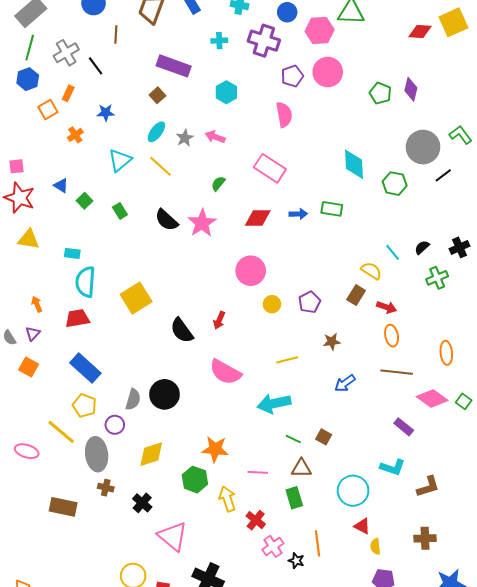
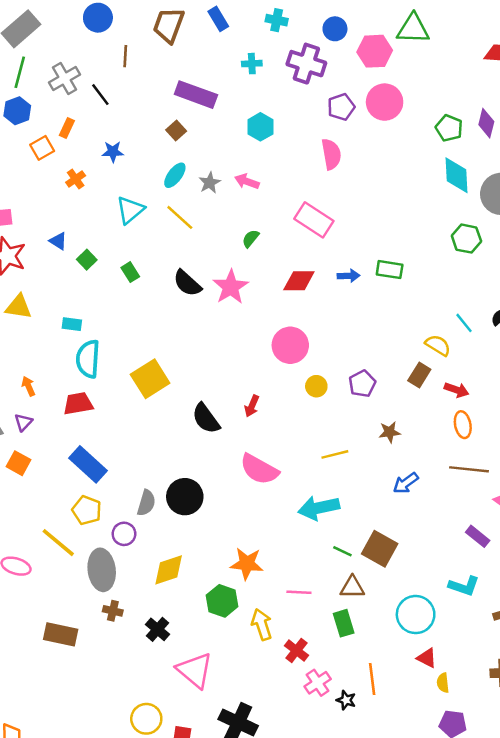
cyan diamond: (354, 164) -> (457, 175), moved
brown square: (324, 437) -> (380, 549), size x1.8

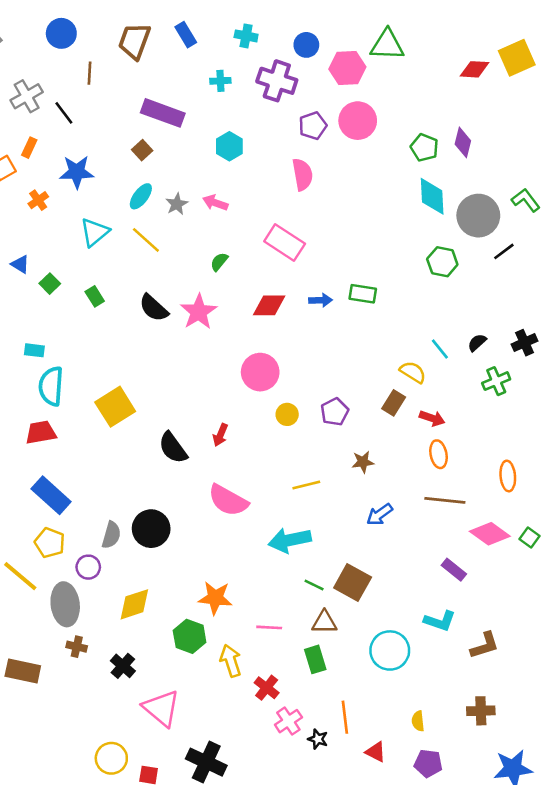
blue star: (113, 152) -> (77, 172), size x1.5
red triangle: (427, 658) -> (376, 752), moved

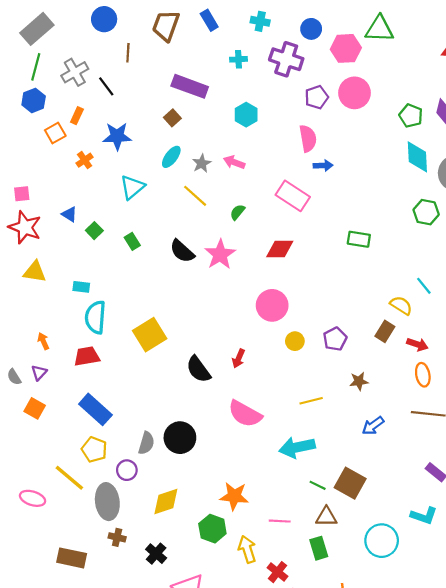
yellow line: (146, 240) -> (195, 196), moved
blue arrow: (320, 300) -> (323, 166), moved

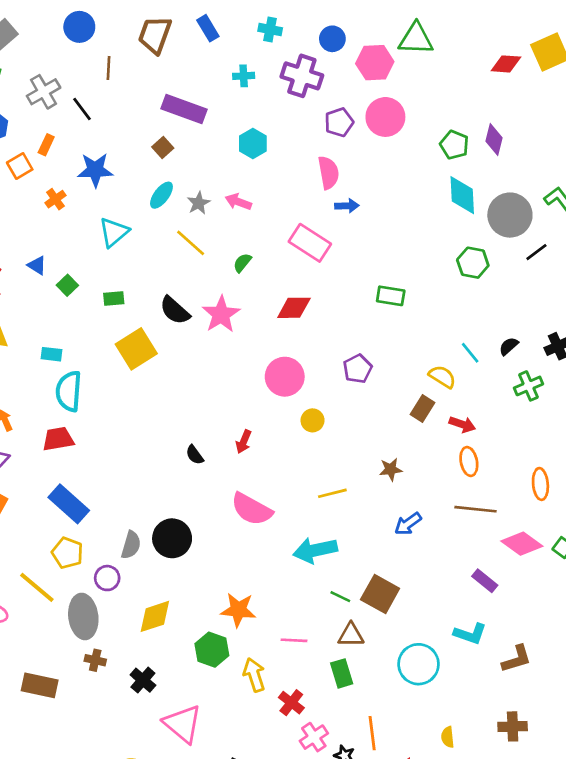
green rectangle: (132, 241) -> (114, 298), turned -63
yellow square: (150, 335) -> (136, 349), moved
purple pentagon: (335, 339) -> (358, 369), moved
black semicircle: (198, 369) -> (195, 455), size x0.6

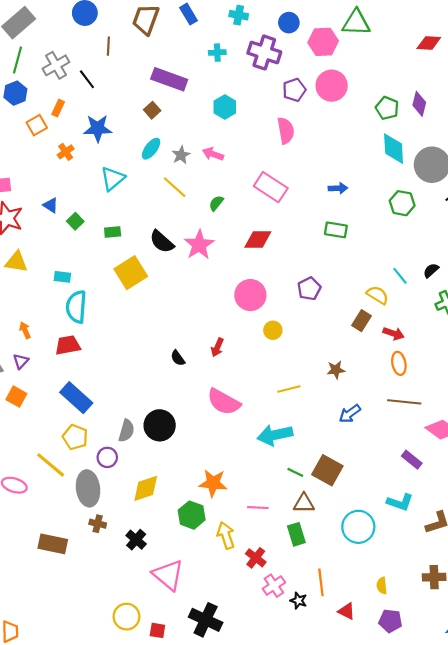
blue arrow: (347, 206) -> (338, 188), moved

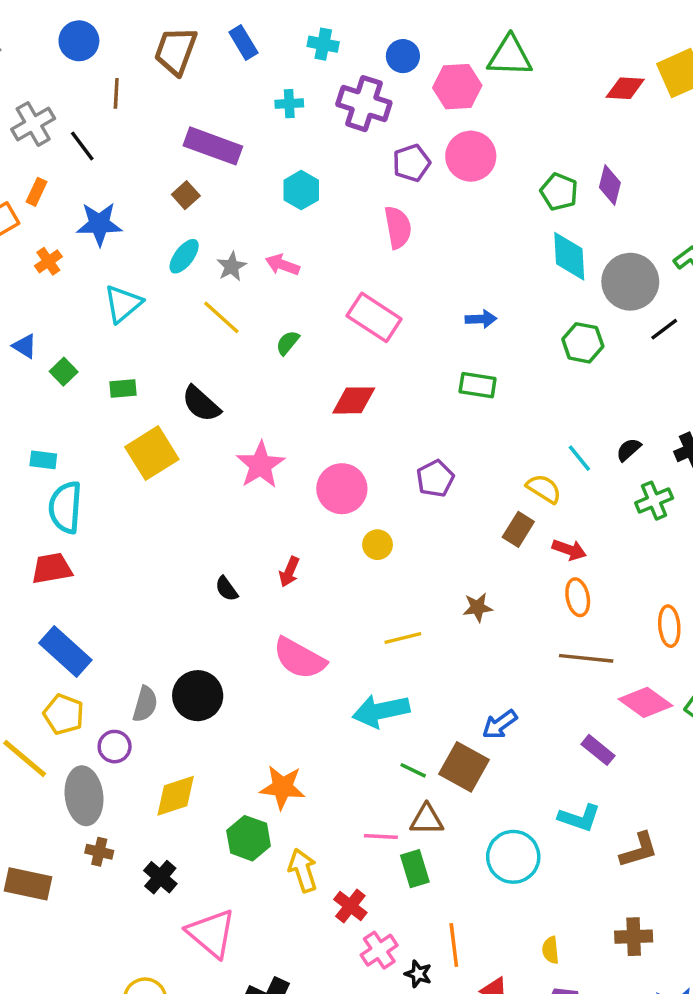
pink star: (199, 245) -> (260, 465), moved
blue arrow: (350, 414) -> (500, 724), moved
pink line: (258, 508) -> (381, 836), moved

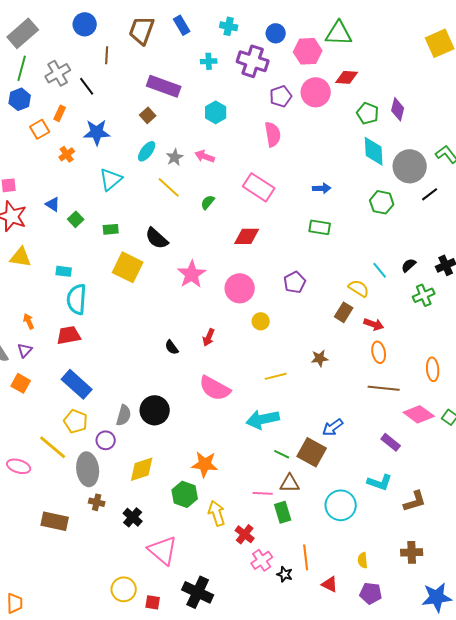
red diamond: (625, 88) -> (347, 77), moved
yellow square: (152, 453) -> (128, 267), turned -32

